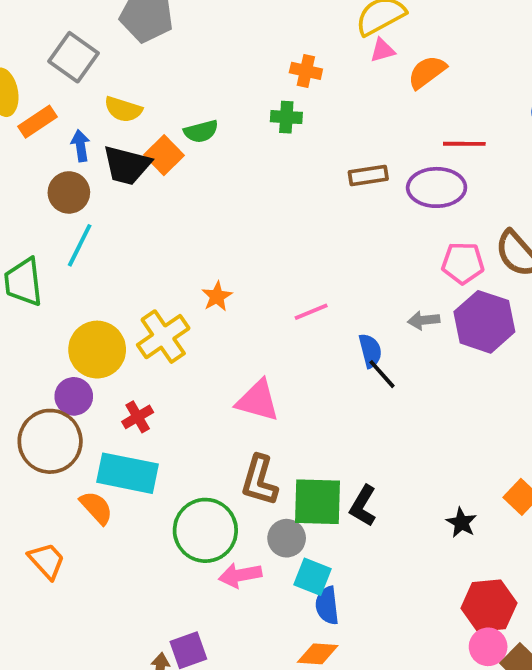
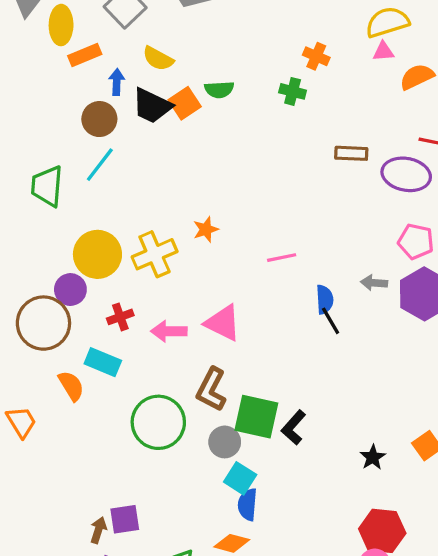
cyan rectangle: (128, 473) -> (103, 362), size x0.7
pink arrow: (240, 575) -> (169, 331), moved

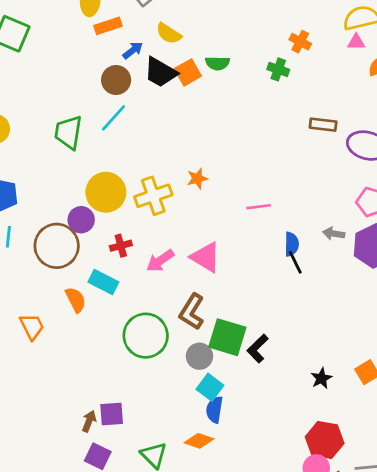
blue arrow: (117, 82) -> (133, 50), turned 45
pink arrow: (169, 331) -> (160, 261), turned -40

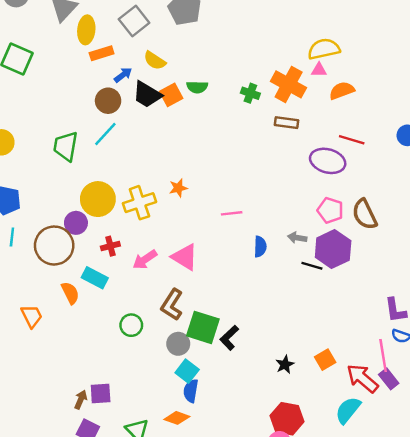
orange cross: (300, 42) -> (289, 84), moved, size x1.8
brown rectangle: (323, 125) -> (287, 123), moved
black line: (295, 262) -> (312, 266), moved, turned -48
green circle: (146, 336) -> (131, 325), size x0.6

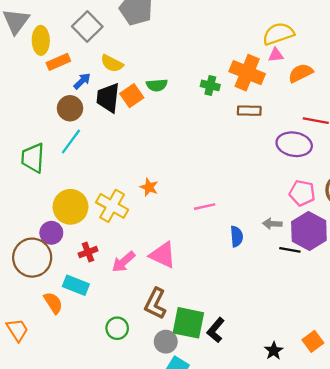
black trapezoid: (147, 94) -> (108, 98), turned 72
orange star: (178, 188) -> (149, 187), turned -30
yellow cross: (139, 203) -> (112, 206), turned -36

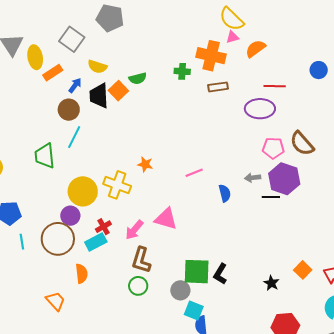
yellow semicircle: (278, 34) -> (232, 19), turned -108
cyan rectangle: (76, 285) -> (96, 242), moved, turned -40
orange semicircle: (53, 303) -> (82, 274), turned 36
brown L-shape: (155, 304) -> (141, 260), moved

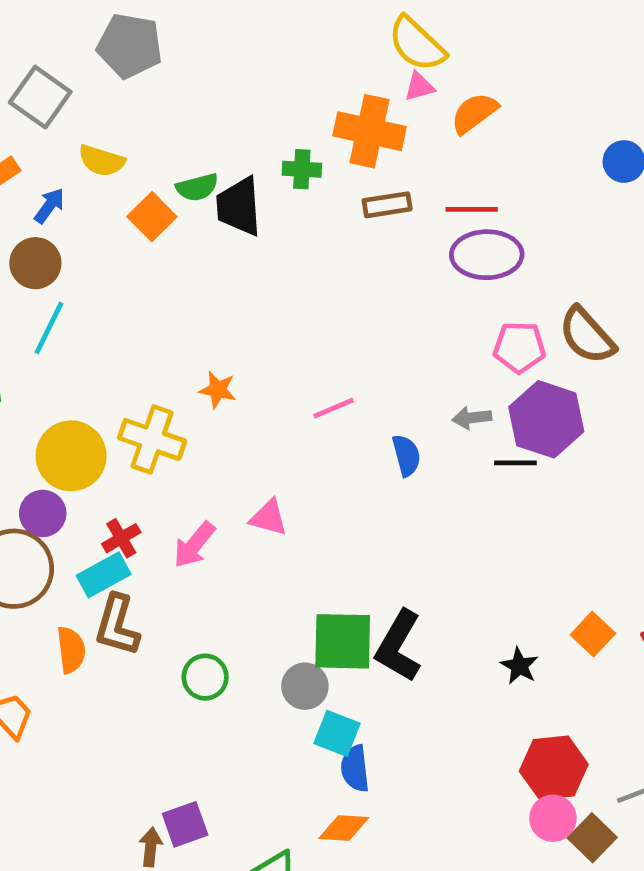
red line: (275, 86) -> (472, 209), moved
black trapezoid: (99, 96) -> (239, 206), moved
pink triangle: (166, 219) -> (269, 518), size x0.7
brown L-shape: (141, 260) -> (117, 625), moved
black L-shape: (220, 274) -> (399, 646), size x1.4

